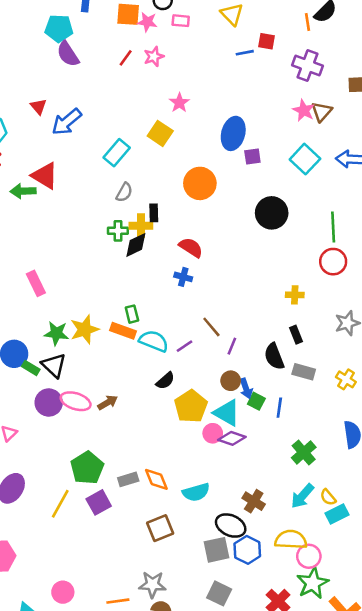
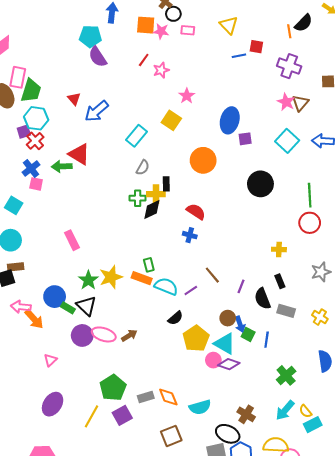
pink star: (154, 57) -> (161, 70), moved
green star: (56, 333) -> (88, 280), turned 30
purple line: (232, 346) -> (241, 286), moved

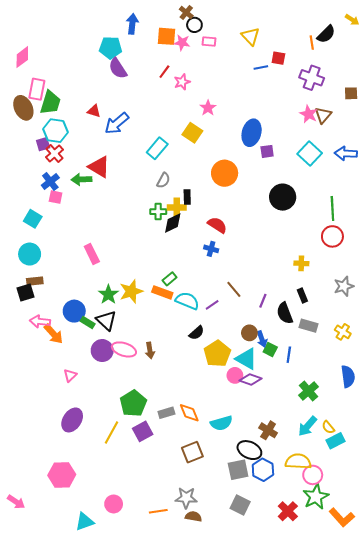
red triangle: (74, 99) -> (94, 111), turned -32
green rectangle: (149, 265) -> (170, 279), turned 64
brown arrow: (129, 335) -> (150, 351), turned 112

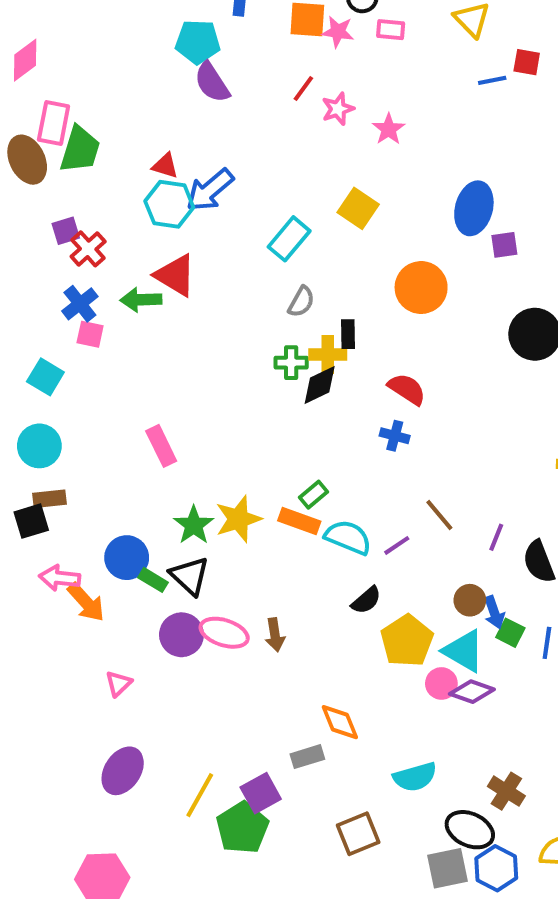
pink star: (208, 108) -> (389, 129), moved
cyan hexagon: (56, 131) -> (169, 204), moved
green pentagon: (133, 403) -> (242, 828), moved
orange diamond: (189, 413) -> (340, 722), moved

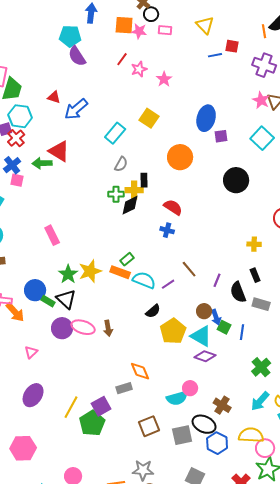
cyan hexagon: (169, 204) -> (20, 116), moved
pink circle: (441, 683) -> (190, 388), moved
gray square: (447, 868) -> (182, 435), moved

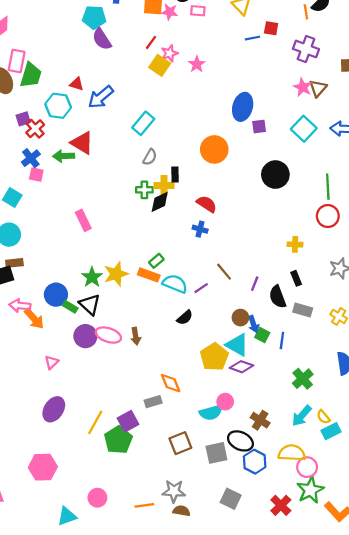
cyan hexagon: (20, 116) -> (58, 106), moved
yellow square: (149, 118) -> (160, 65), moved
pink rectangle: (52, 235) -> (83, 220), moved
yellow pentagon: (173, 331) -> (214, 357), moved

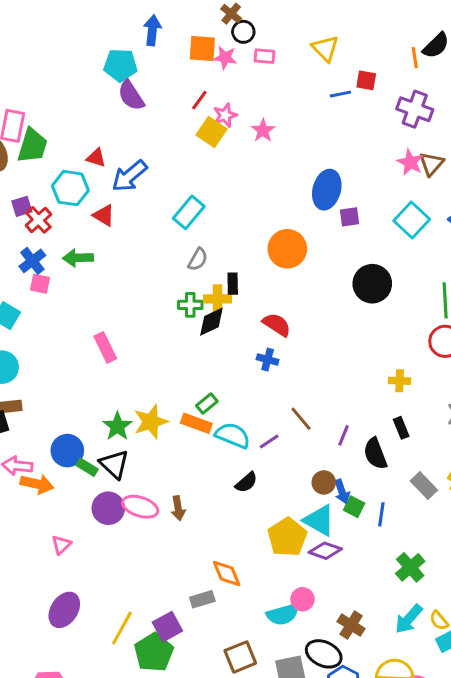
red triangle: (82, 143) -> (104, 215), moved, size x0.7
gray rectangle: (303, 310) -> (424, 485), moved, turned 30
orange arrow: (34, 319) -> (37, 484), turned -35

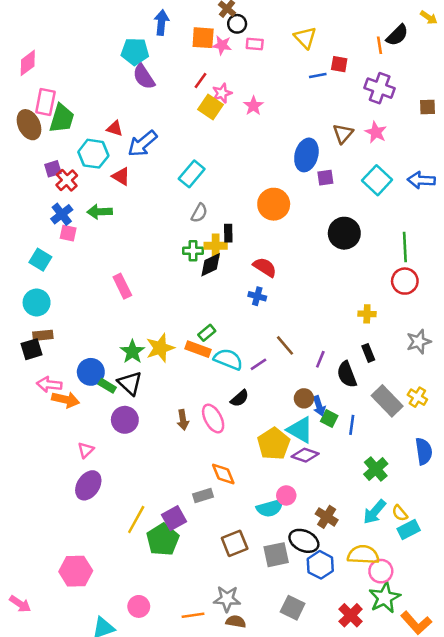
brown triangle: (431, 164) -> (343, 134), moved
gray rectangle: (424, 485) -> (387, 401), size x1.4
pink ellipse: (140, 507) -> (213, 419), moved, turned 44
purple ellipse: (64, 610) -> (88, 485), moved

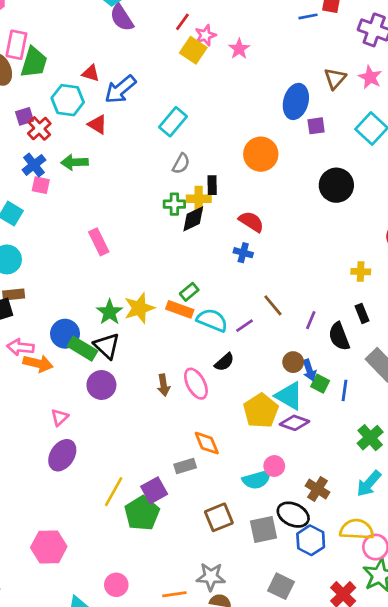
green rectangle: (107, 386) -> (83, 349), size x1.5

